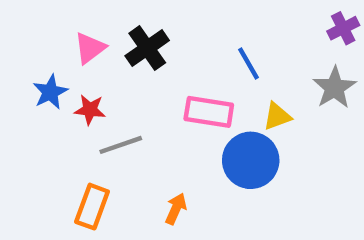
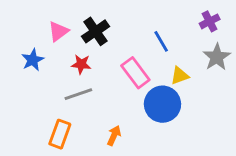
purple cross: (343, 28) -> (210, 21), moved
red star: (90, 110) -> (81, 64), moved
pink rectangle: (209, 112) -> (135, 73), turned 44

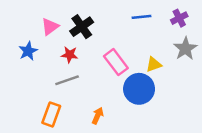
blue line: (161, 41) -> (141, 17), moved, turned -66

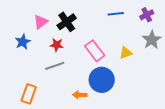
blue circle: (139, 89) -> (102, 80), moved
orange rectangle: (51, 114) -> (29, 94), moved
orange arrow: (98, 116) -> (80, 95), turned -112

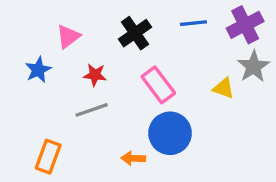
purple cross: (147, 15) -> (245, 25), size x1.5
black cross: (67, 22) -> (135, 33), moved
yellow triangle: (126, 53) -> (223, 88), moved, turned 40

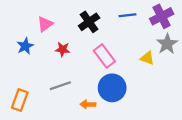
gray line: (92, 110) -> (60, 86), moved
orange rectangle: (48, 157) -> (20, 100), moved

